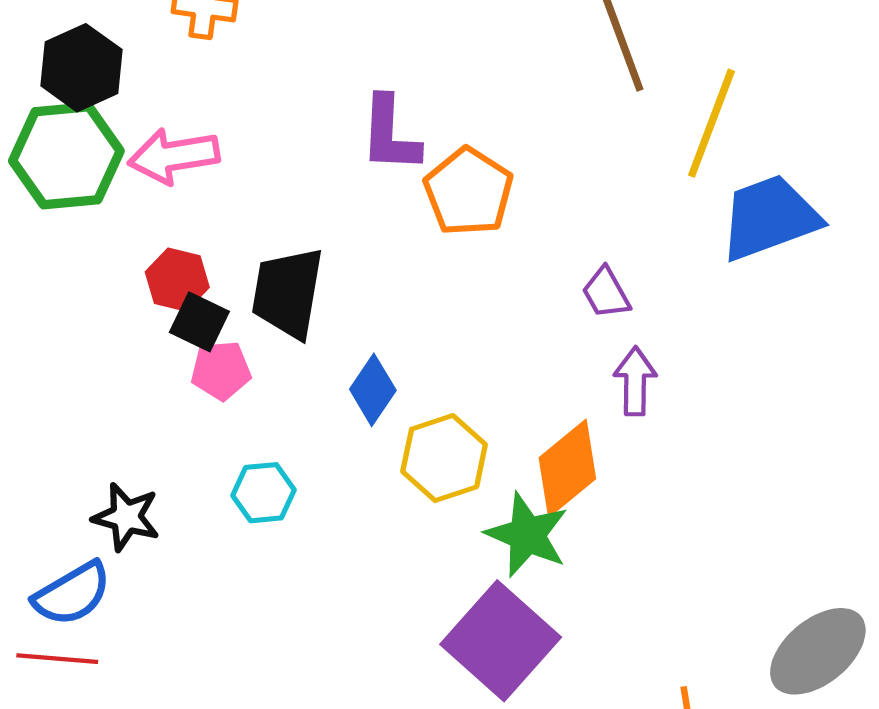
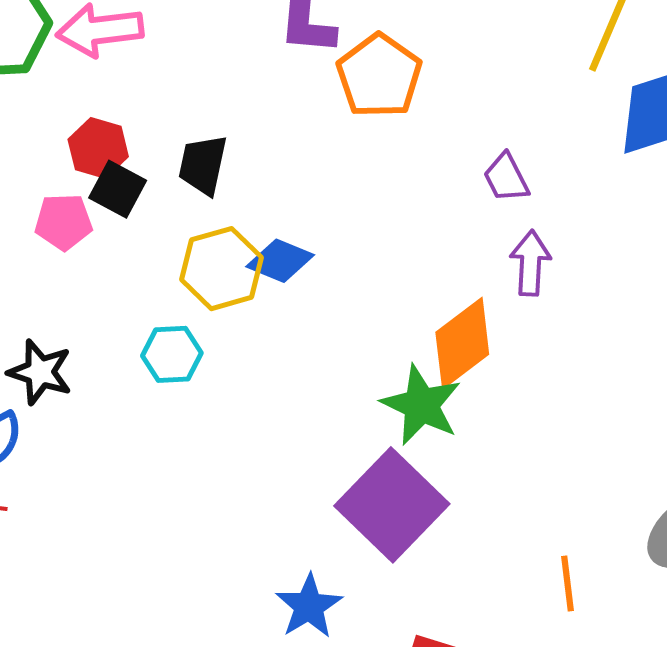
black trapezoid: (288, 293) -> (203, 165), size x0.7
pink pentagon: (221, 370) -> (63, 222), moved
blue diamond: (373, 390) -> (280, 261), turned 76
yellow hexagon: (444, 458) -> (221, 269), moved

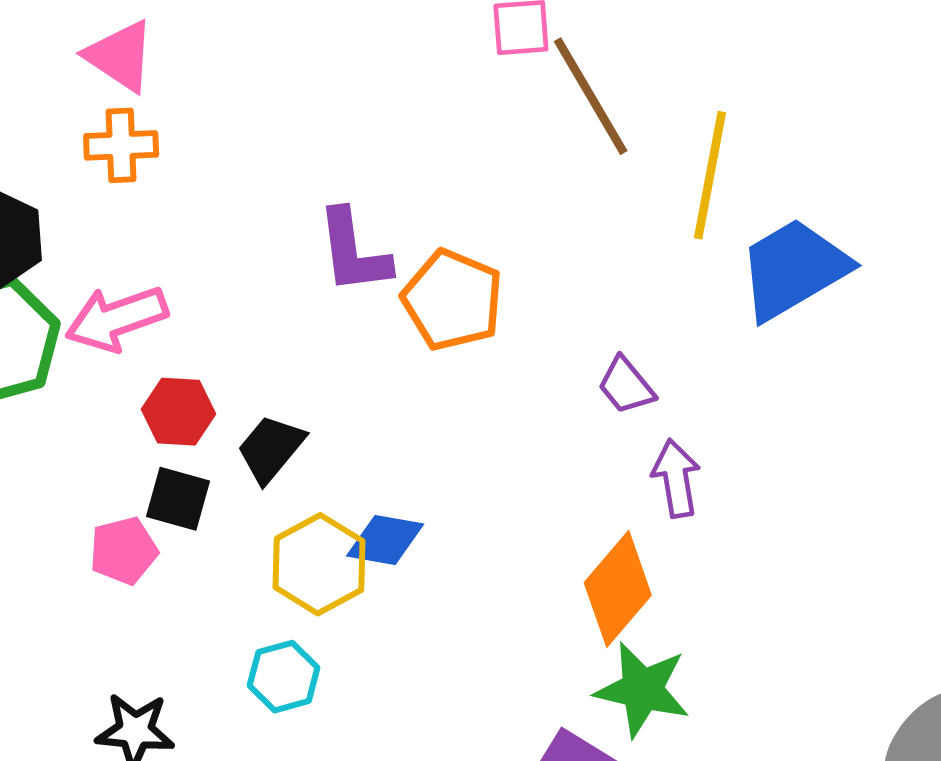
red hexagon: (98, 148) -> (178, 412), moved
black trapezoid: (203, 165) -> (271, 449), turned 40
green star: (421, 405) -> (642, 690), moved

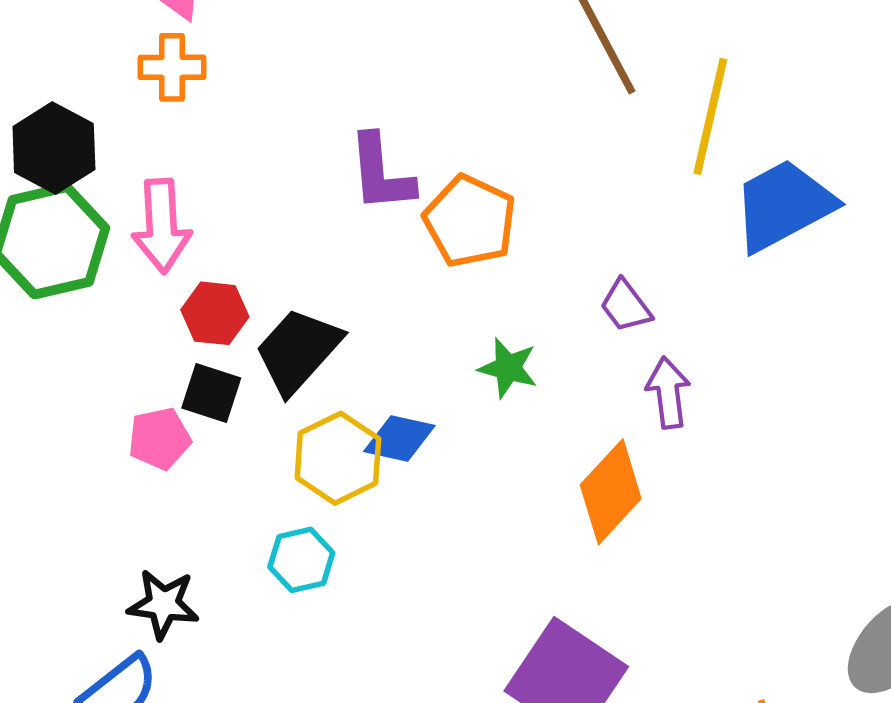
pink arrow: (116, 319) -> (161, 226), turned -76
black trapezoid: (271, 449) -> (298, 351), size x1.4
green star: (642, 690) -> (508, 368), moved, size x0.7

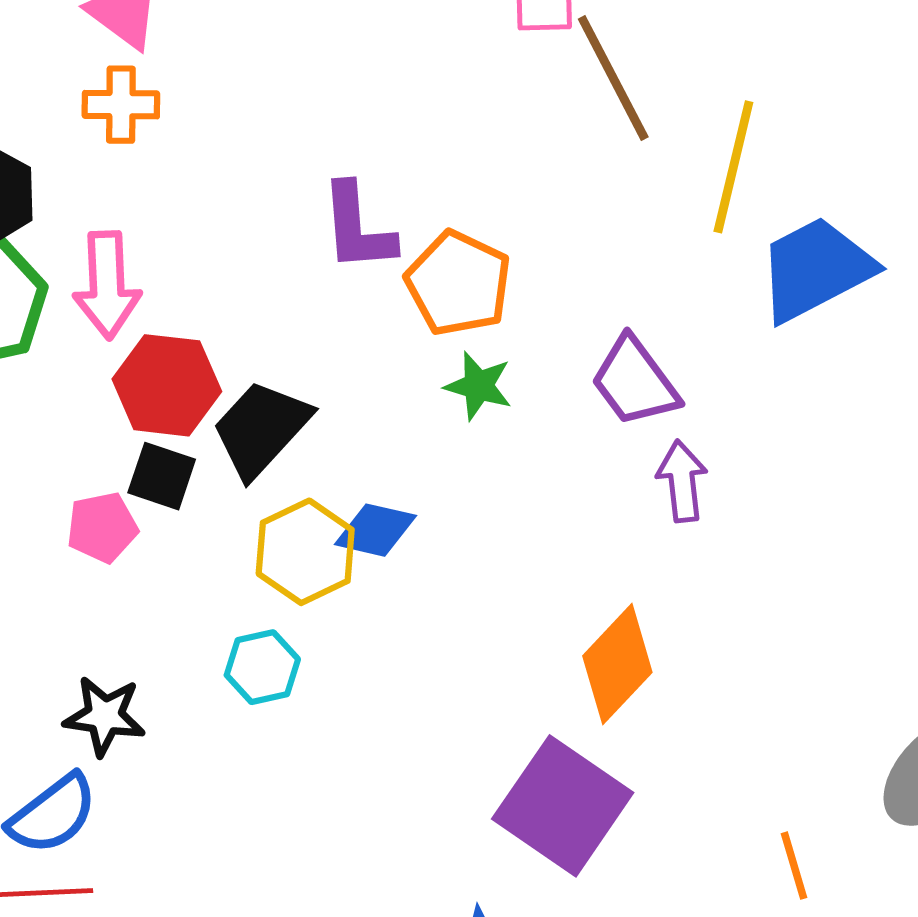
purple trapezoid: (626, 306) -> (635, 382), size x1.5
red hexagon: (215, 313) -> (167, 385), size x1.4
green star: (508, 368) -> (478, 386), moved
orange diamond: (611, 492) -> (617, 664), moved

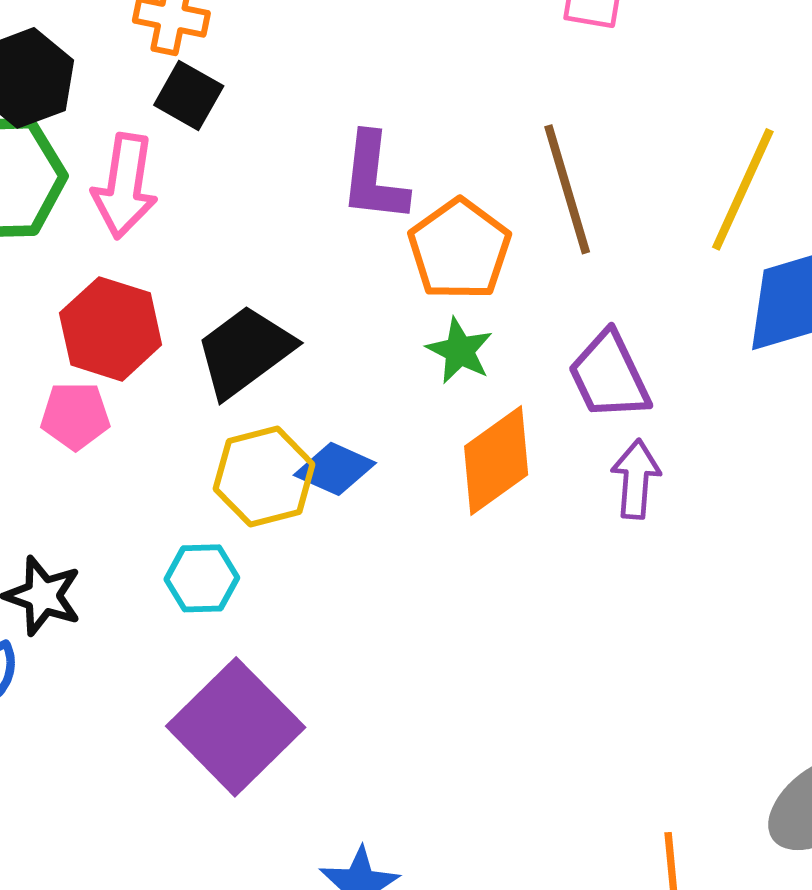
brown line: (613, 78) -> (567, 189), moved
red hexagon: (167, 385) -> (111, 329), moved
black square: (162, 476) -> (189, 95), moved
orange diamond: (617, 664) -> (496, 461), moved
purple square: (563, 806) -> (236, 727), moved

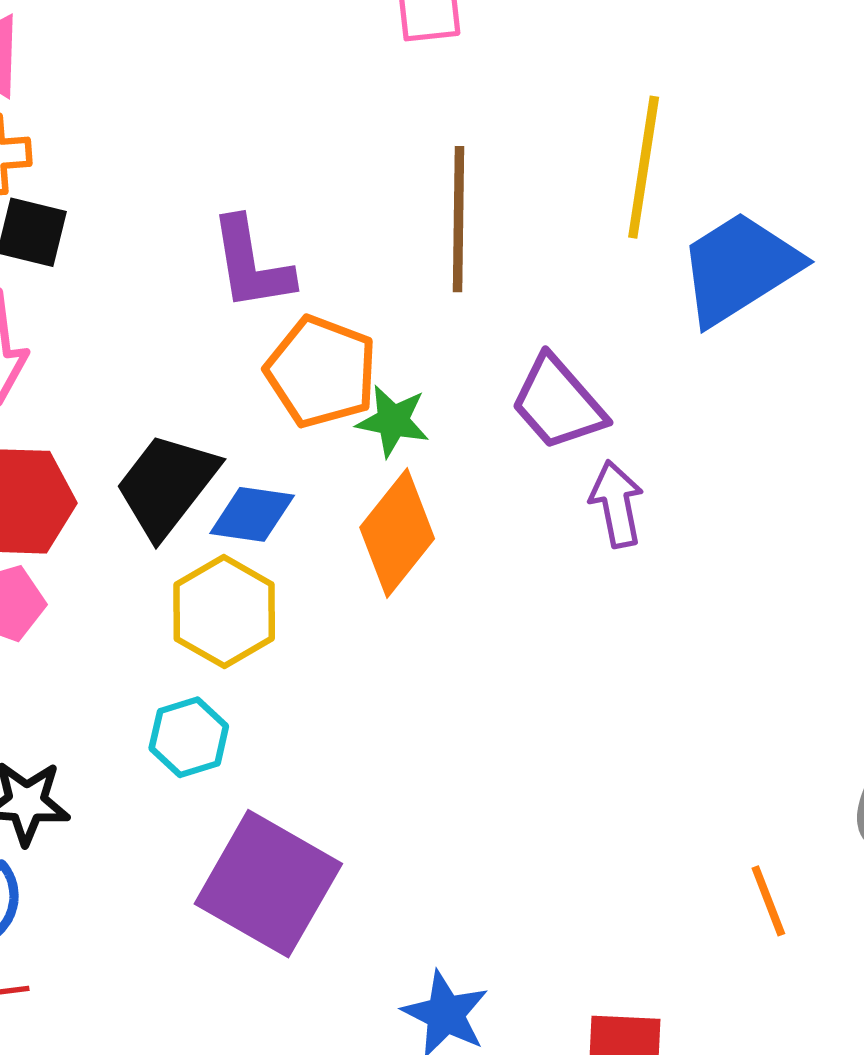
brown line: (567, 189) -> (458, 219), turned 33
orange pentagon: (459, 249) -> (321, 372), moved
orange diamond: (496, 461) -> (397, 533), moved
blue diamond: (335, 469) -> (252, 514), moved

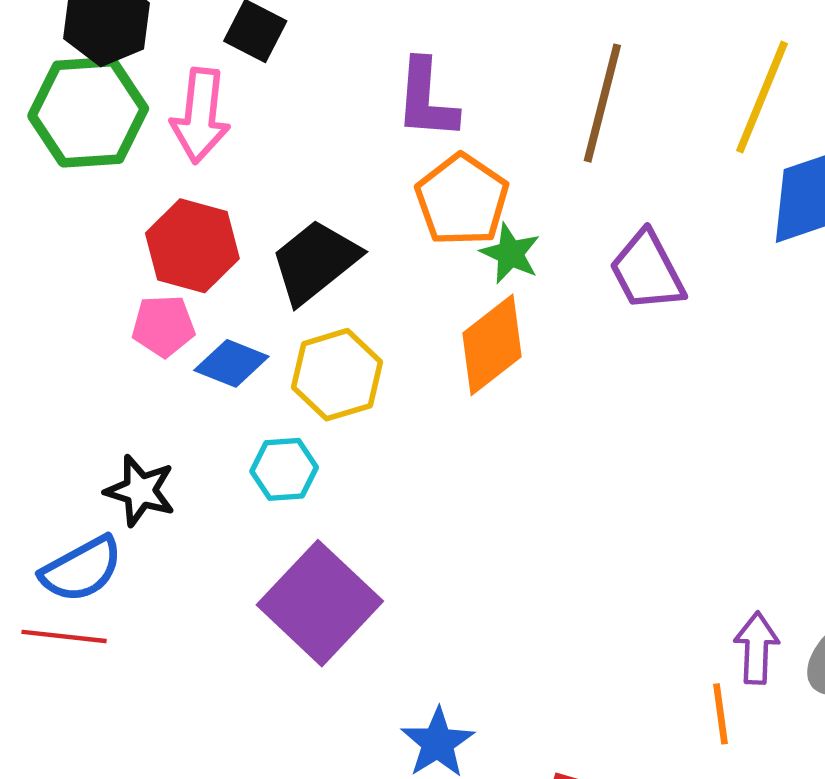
purple arrow: (617, 504) -> (756, 648), moved
blue diamond: (252, 514) -> (231, 363), moved

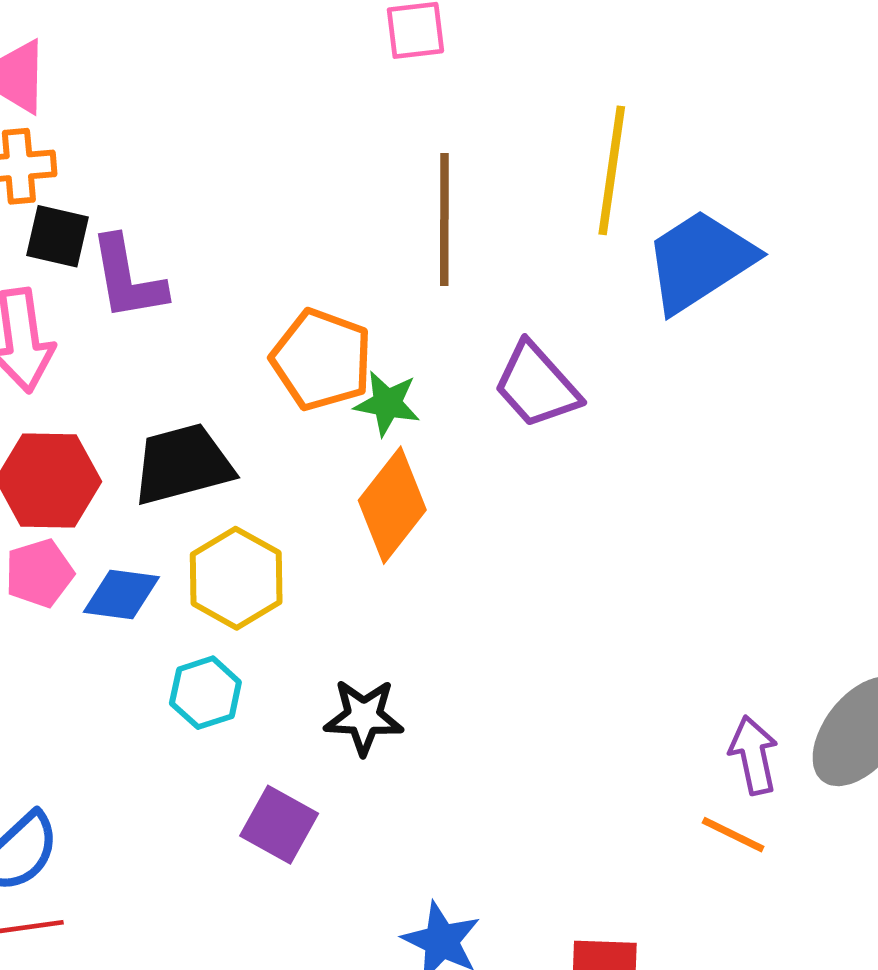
purple L-shape: (426, 99) -> (128, 278), moved
black trapezoid: (315, 262) -> (183, 464), turned 38
black star: (140, 491) -> (364, 717), moved
purple square: (320, 603) -> (279, 825), size x0.6
orange line: (720, 714) -> (733, 835), turned -42

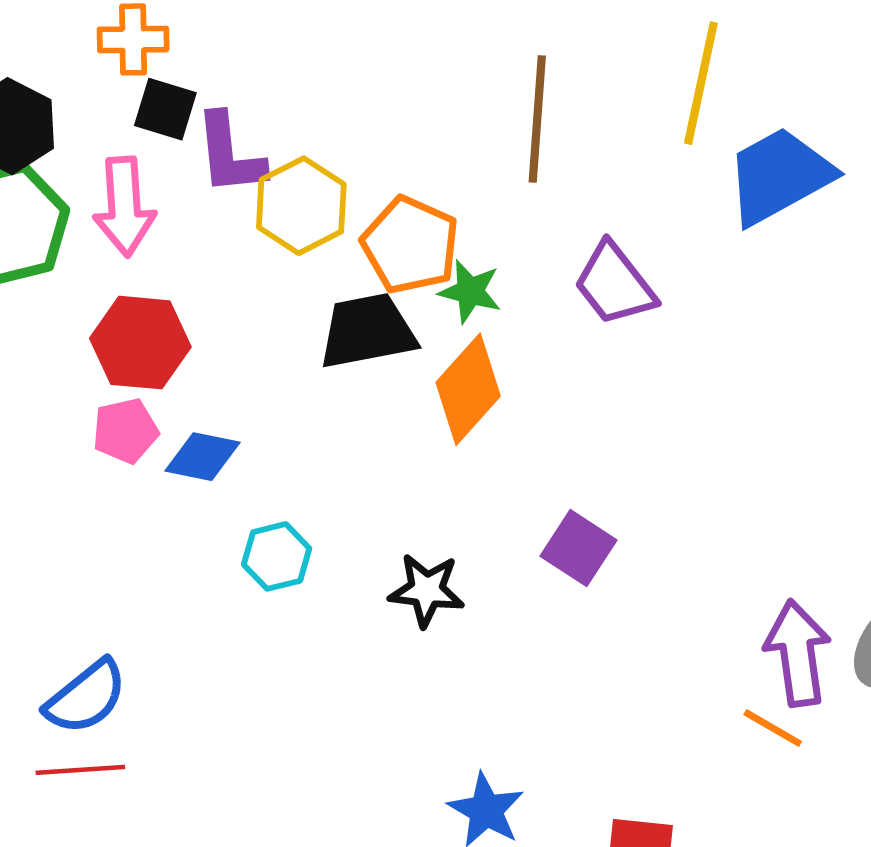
black trapezoid: (183, 464) -> (367, 331), moved
yellow hexagon: (236, 578) -> (301, 206), moved
purple arrow: (754, 755) -> (798, 653), size x1.4
purple square: (279, 825) -> (578, 548), moved

